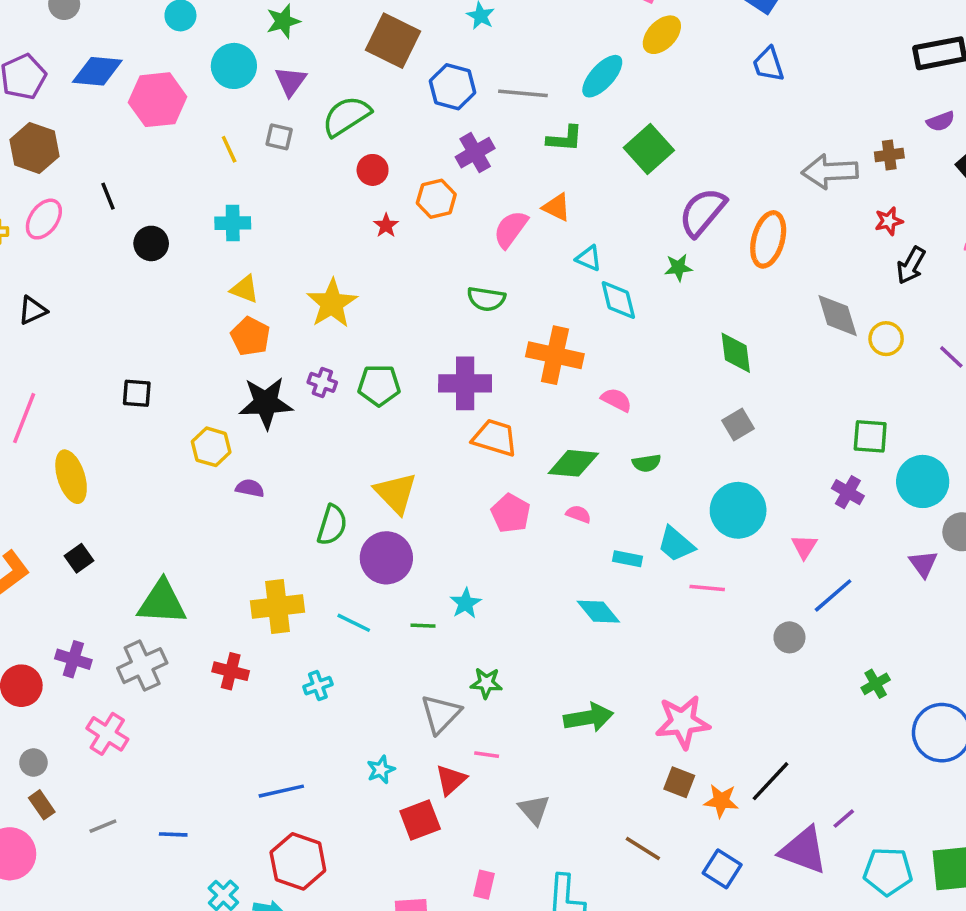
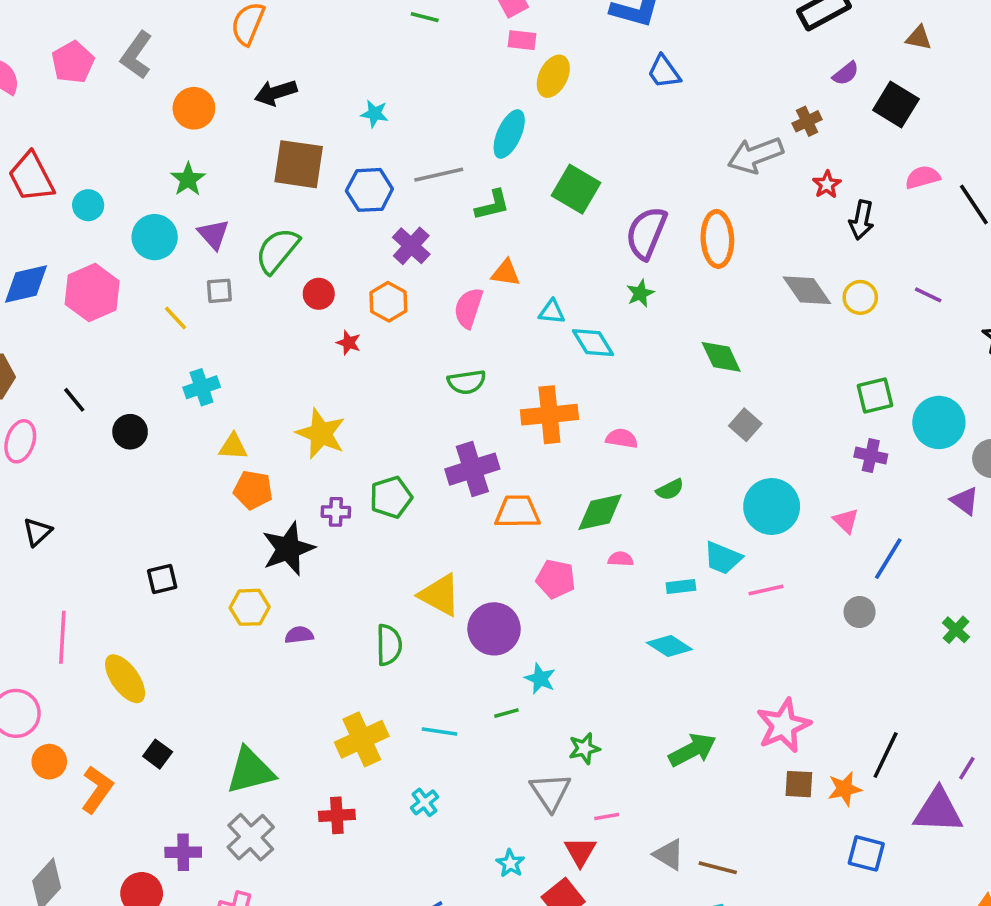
purple circle: (386, 558) -> (494, 629), moved
brown line: (643, 849) -> (718, 868), moved

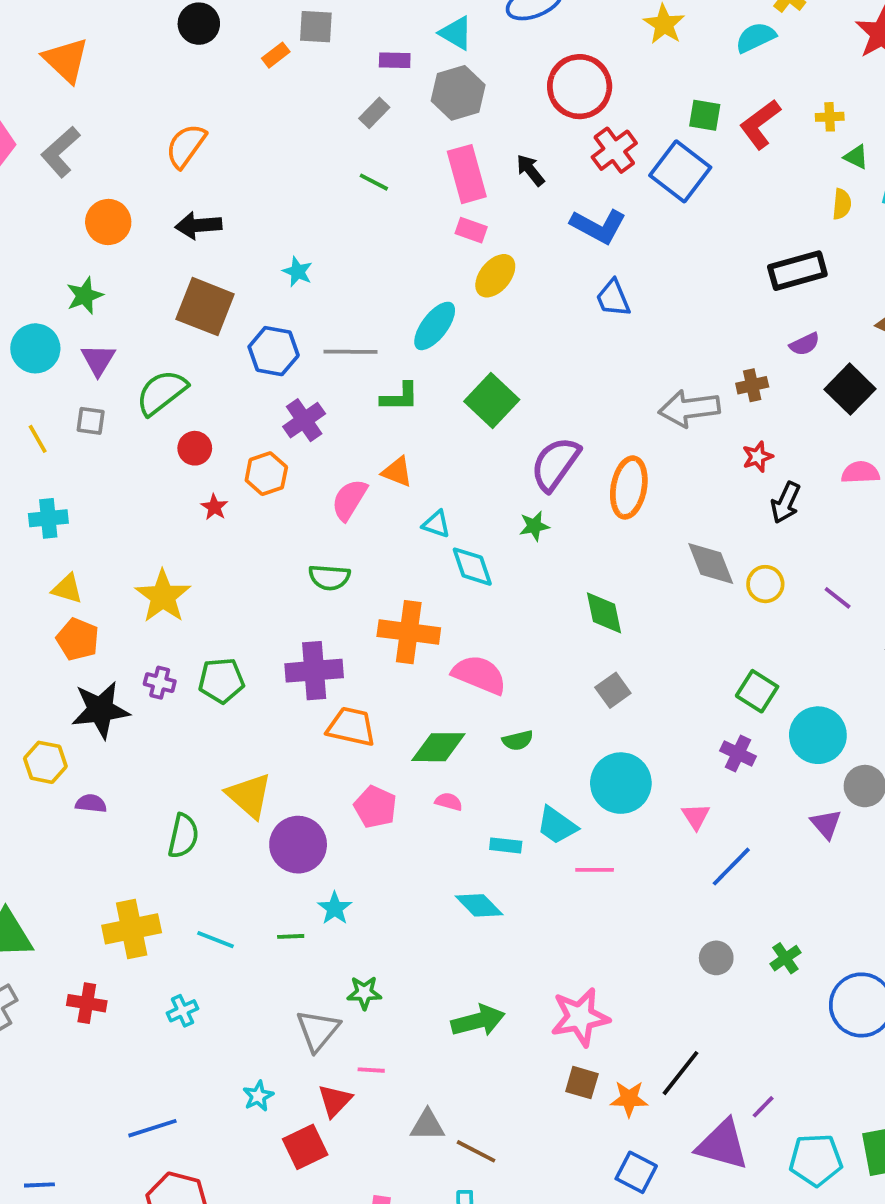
green square: (875, 396) -> (757, 691), turned 33
pink semicircle: (622, 438) -> (479, 675), size x1.6
gray circle: (860, 612) -> (716, 958), moved
gray triangle: (669, 855) -> (428, 1125), turned -44

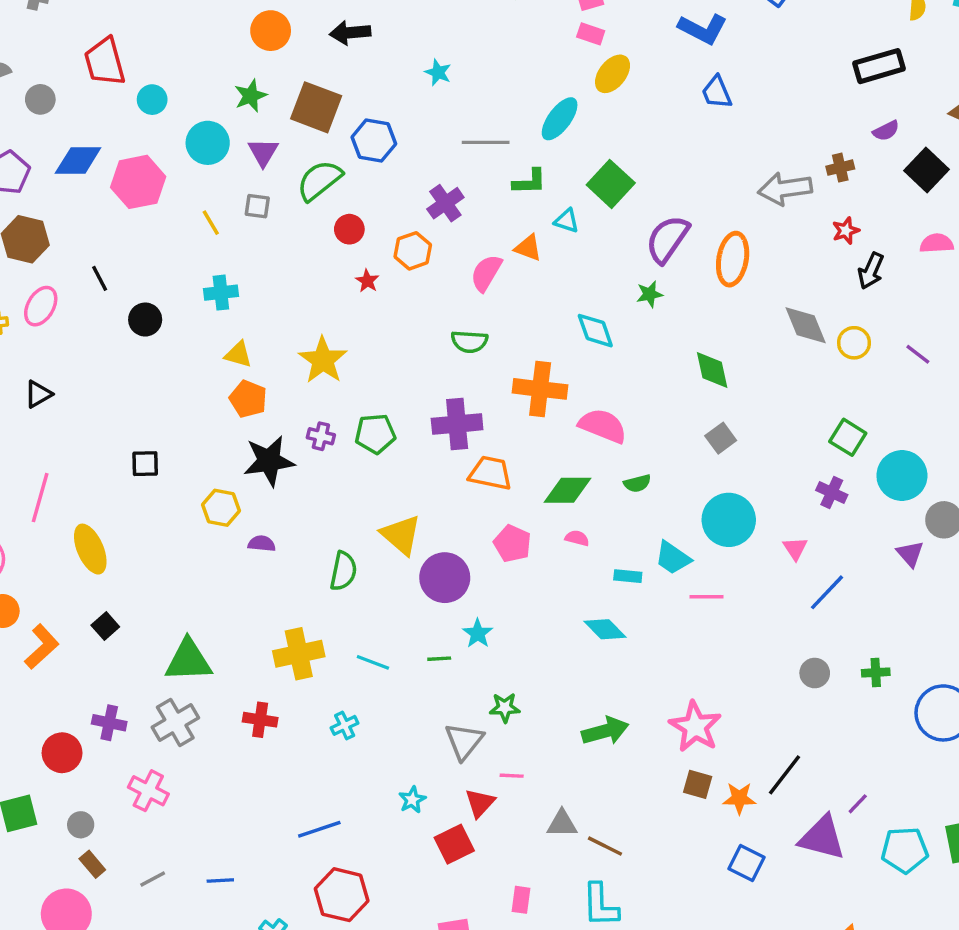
brown square: (205, 307) -> (316, 107), moved
blue hexagon: (274, 351) -> (374, 141), moved
cyan triangle: (436, 524) -> (567, 221), moved
green cross: (785, 958) -> (876, 673), turned 32
pink star: (580, 1017) -> (695, 727), turned -30

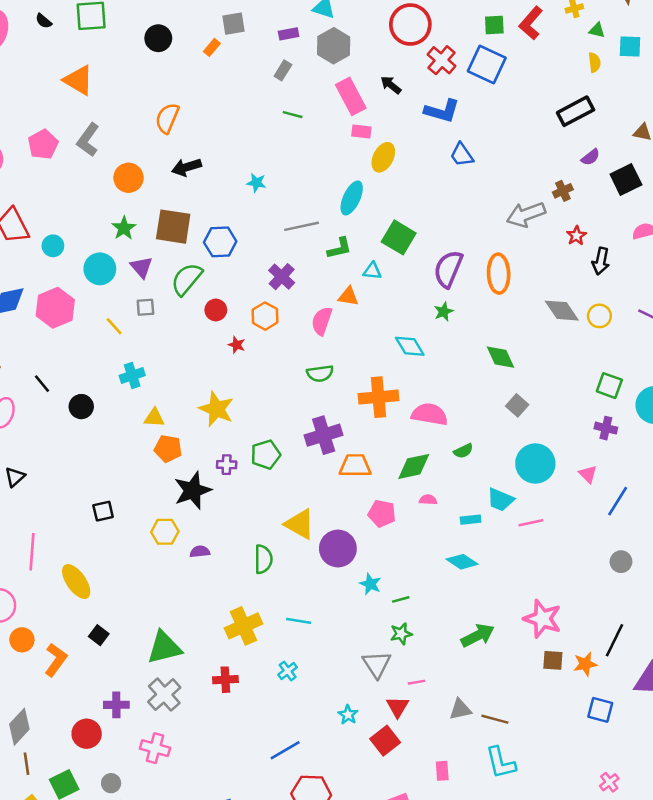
black square: (927, 170) -> (626, 179), turned 32
green line: (439, 659) -> (401, 599), moved

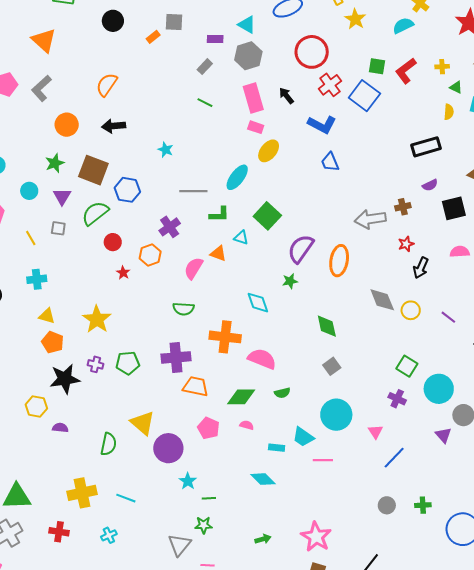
cyan circle: (100, 269) -> (29, 191), size x0.7
green arrow: (478, 635) -> (263, 539), size x0.6

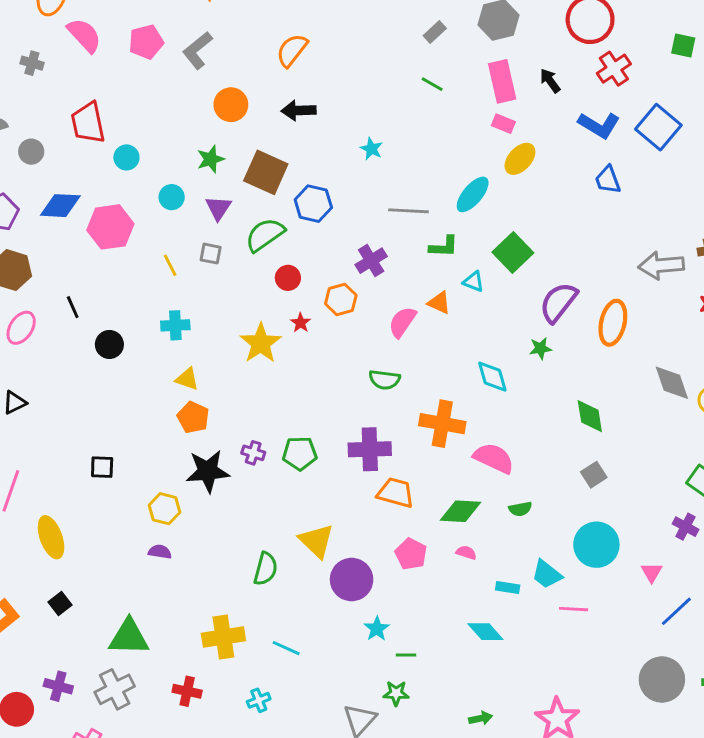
blue square: (364, 96) -> (658, 127), moved
yellow star: (97, 319) -> (261, 343), moved
purple semicircle: (60, 428) -> (160, 552), moved
gray circle: (387, 505) -> (662, 679), size x1.8

